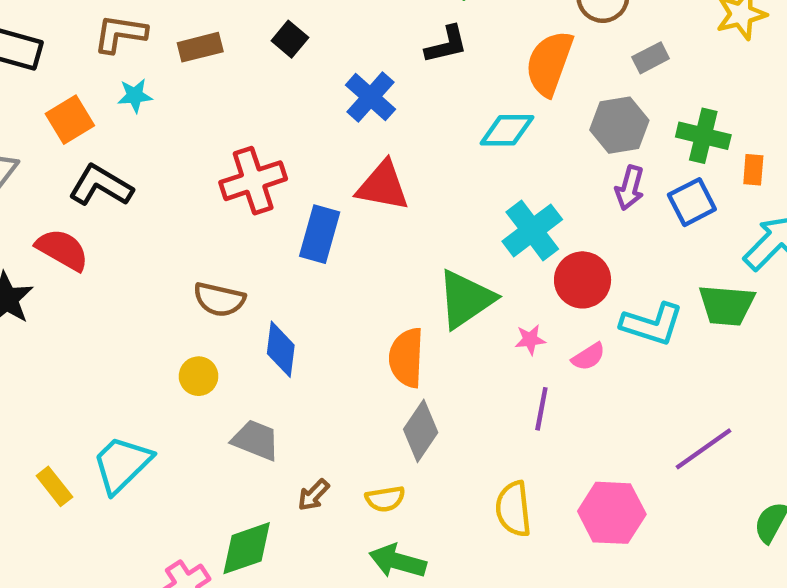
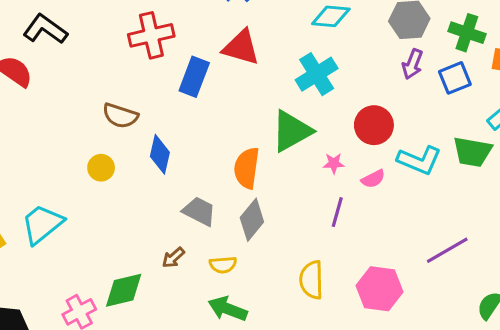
cyan cross: (532, 230) -> (317, 74), moved
gray trapezoid: (256, 440) -> (199, 211), moved

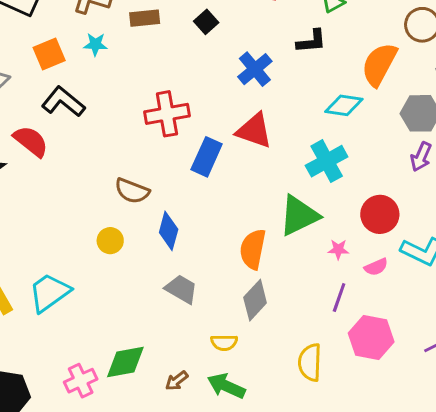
gray trapezoid: (199, 211) -> (181, 289), moved
brown arrow: (173, 258) -> (177, 381), moved
pink hexagon: (380, 289) -> (371, 338), moved

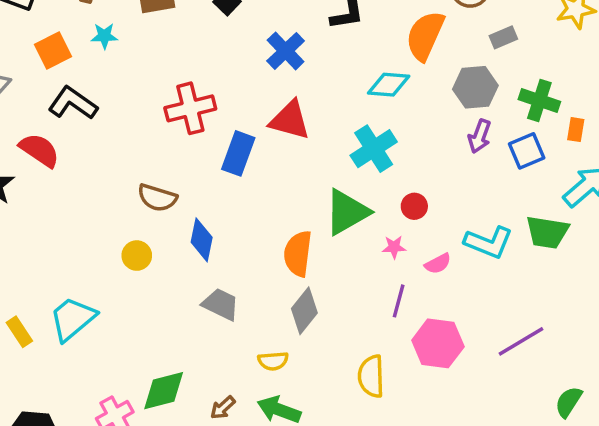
red circle: (380, 214) -> (414, 206), moved, size x0.6

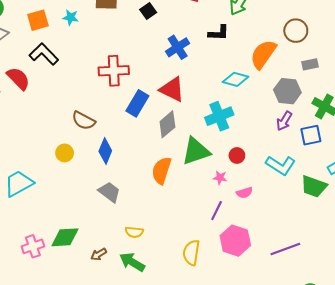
cyan L-shape: (489, 242) -> (281, 165), moved
gray diamond: (304, 311) -> (167, 124), moved

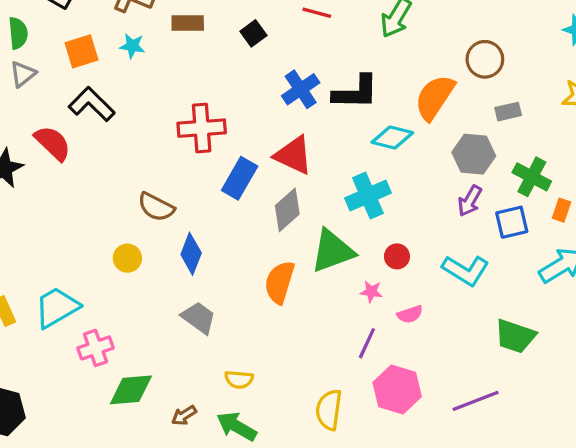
black L-shape: (219, 33) -> (356, 92), moved, size x1.4
green trapezoid: (314, 186) -> (515, 336), moved
pink cross: (33, 246) -> (96, 348), moved

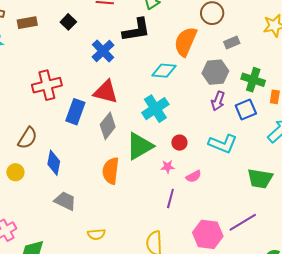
black L-shape: (356, 92) -> (136, 30), moved
brown semicircle: (156, 207) -> (27, 138), turned -75
pink hexagon: (397, 389) -> (208, 234), moved

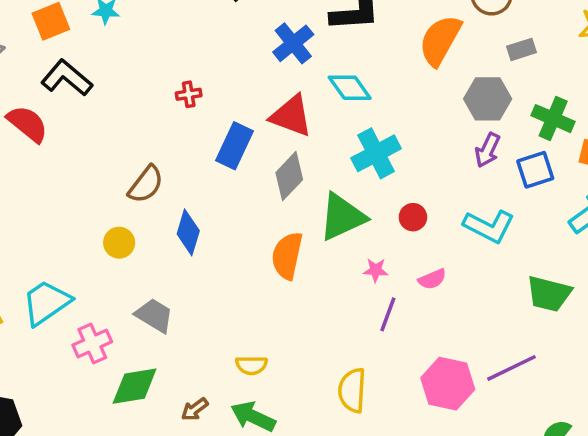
cyan diamond: (164, 71) -> (350, 88), moved, turned 45
red cross: (47, 85) -> (189, 94), size x0.5
pink star: (168, 167) -> (376, 270), moved
gray trapezoid: (65, 201) -> (154, 315), moved

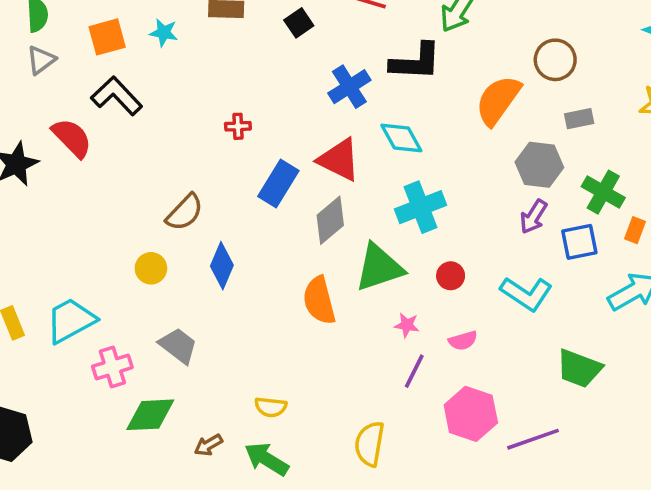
orange semicircle: (287, 256) -> (319, 300), turned -33
pink hexagon: (448, 384) -> (471, 414), moved

